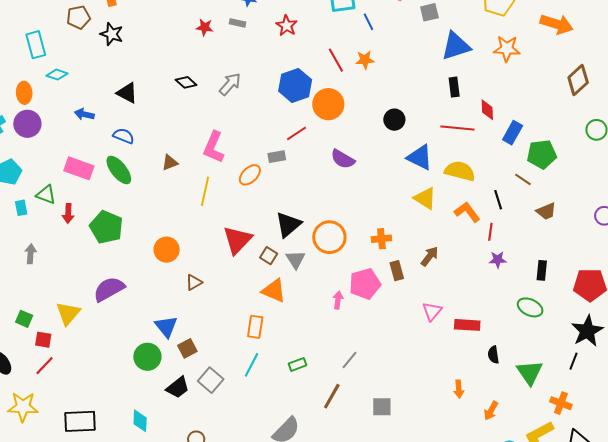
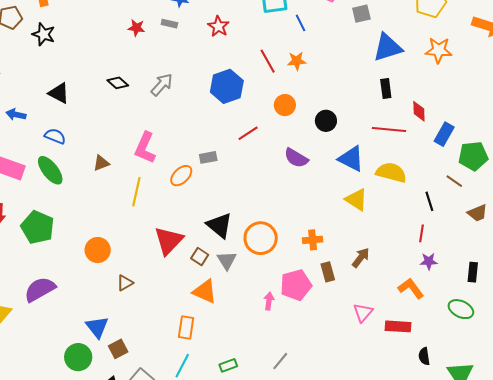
orange circle: (328, 104) -> (285, 105), moved, size x0.7
red line: (297, 133) -> (248, 133), moved
purple semicircle: (343, 159) -> (296, 158), moved
orange L-shape: (467, 212) -> (411, 288), moved
black triangle: (288, 225) -> (220, 225), turned -40

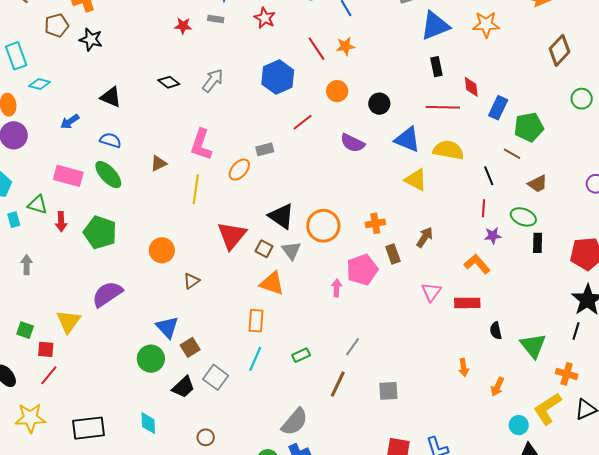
blue arrow: (16, 114) -> (70, 122), turned -42
green ellipse: (461, 309) -> (523, 217), moved

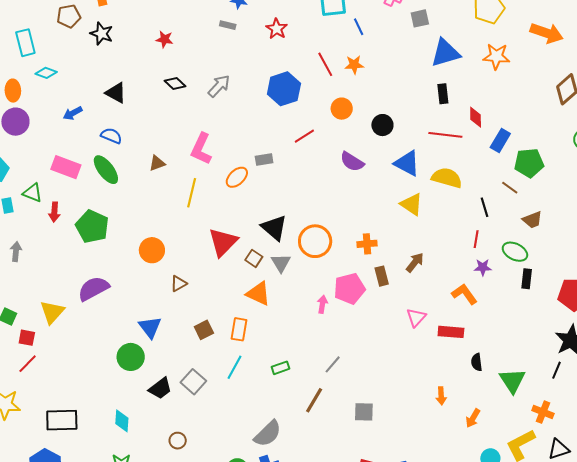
red star: (183, 26) -> (165, 39), moved
brown square: (190, 347) -> (204, 330), moved

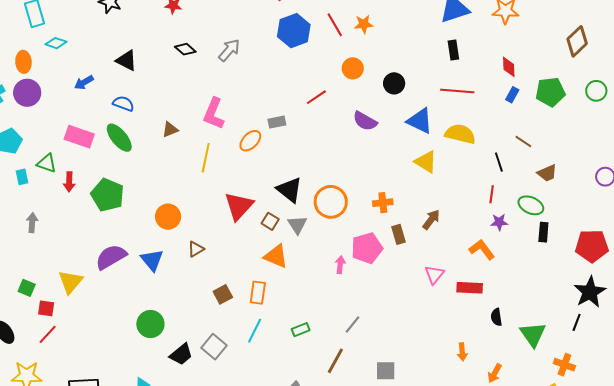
blue hexagon: (284, 89) -> (294, 31), moved
red diamond: (476, 117) -> (509, 67), moved
blue rectangle: (500, 140) -> (512, 95), size x0.7
green pentagon: (529, 163) -> (550, 92), moved
blue triangle: (150, 327) -> (152, 260), moved

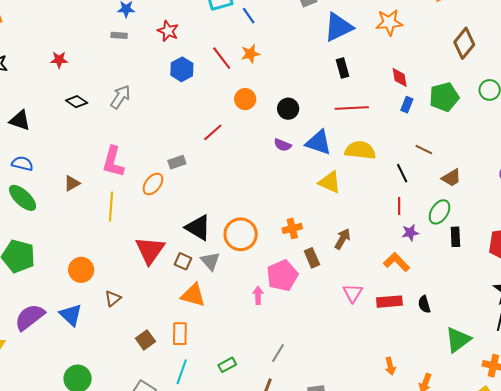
blue hexagon: (294, 31) -> (182, 69), size x0.7
purple semicircle: (365, 121) -> (283, 145), moved, size x0.7
green ellipse: (531, 205) -> (439, 212), turned -75
black semicircle: (496, 317) -> (424, 304), moved
green triangle: (533, 334) -> (458, 340), turned 36

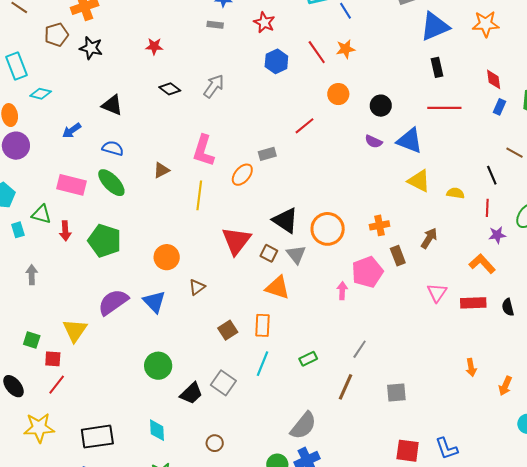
yellow semicircle: (360, 150) -> (455, 193), moved, size x0.6

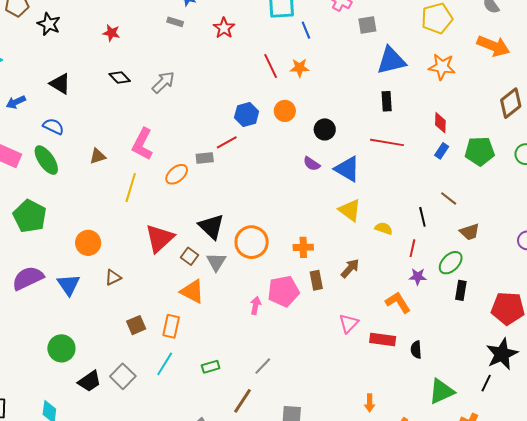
blue hexagon: (276, 61) -> (247, 115), moved
red line: (304, 126) -> (227, 142), moved

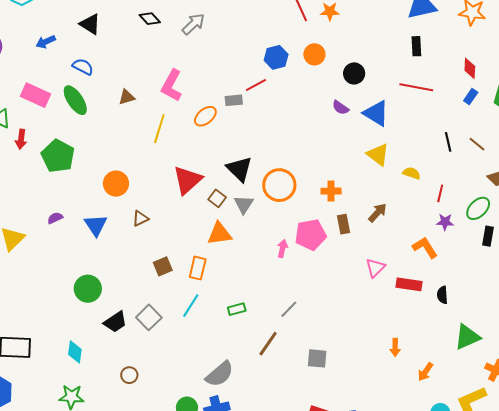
black line: (422, 217) -> (448, 142), moved
purple semicircle: (28, 278) -> (55, 218), size x0.5
orange triangle: (192, 291) -> (219, 234), turned -36

